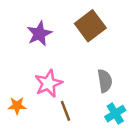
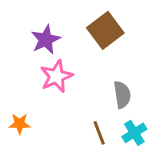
pink star: (48, 83) -> (56, 76), moved
brown line: (65, 111) -> (99, 133), moved

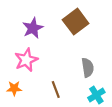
pink star: (56, 76) -> (26, 60), moved
brown line: (99, 133) -> (56, 90), moved

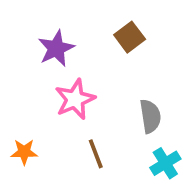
brown square: (76, 22) -> (130, 37), size x0.7
pink star: (26, 60) -> (75, 99), moved

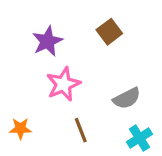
gray semicircle: (150, 116) -> (127, 98), turned 72

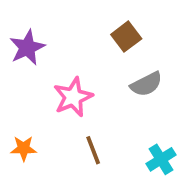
purple star: (47, 41) -> (27, 48), moved
gray semicircle: (127, 98) -> (146, 84), moved

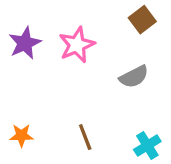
brown square: (126, 37) -> (142, 20), moved
pink star: (73, 97) -> (77, 45), moved

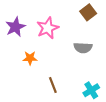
gray semicircle: (134, 77) -> (83, 48), turned 30
orange star: (21, 135) -> (30, 58), moved

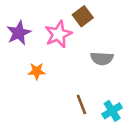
brown square: (88, 12) -> (83, 16), moved
brown line: (53, 85) -> (81, 104), moved

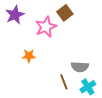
purple star: (19, 33) -> (15, 15), moved
gray semicircle: (102, 58) -> (80, 67), moved

